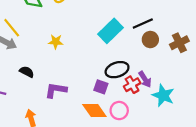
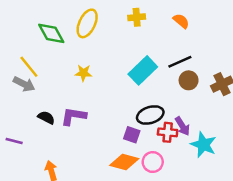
yellow star: (56, 42) -> (83, 73), moved
red cross: (132, 85) -> (168, 132), turned 35
purple L-shape: (56, 90) -> (74, 116), moved
orange diamond: (94, 110) -> (124, 162), turned -40

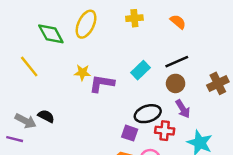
cyan rectangle: (143, 70) -> (140, 70), size x0.7
brown circle: (189, 80) -> (176, 83), moved
gray arrow: (24, 84) -> (26, 121), moved
purple L-shape: (74, 116) -> (102, 83), moved
purple arrow: (182, 126) -> (183, 109), moved

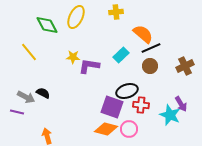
orange semicircle: (178, 22) -> (143, 34), moved, size x1.5
purple arrow: (183, 109) -> (181, 104), moved
purple square: (130, 133) -> (112, 107), size x1.6

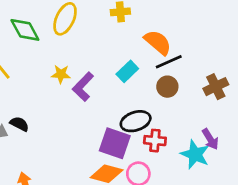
purple L-shape: (89, 66) -> (83, 87), turned -55

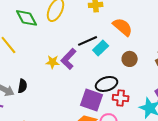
black line: (169, 62) -> (88, 41), moved
yellow star: (61, 74) -> (52, 62), moved
black semicircle: (19, 124) -> (22, 86), turned 72

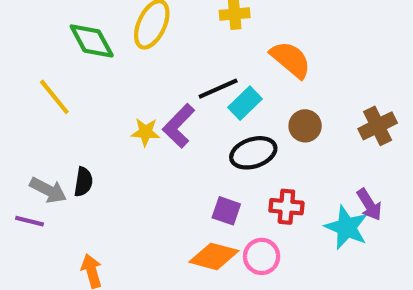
black ellipse: (107, 84) -> (253, 153), moved
purple square: (92, 100) -> (226, 211), size x0.6

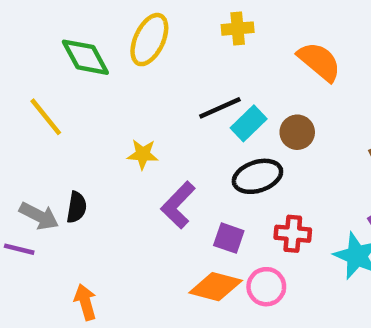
orange semicircle: (291, 60) -> (319, 62), moved
purple L-shape: (179, 126) -> (178, 205), moved
brown circle: (305, 126) -> (297, 132), moved

